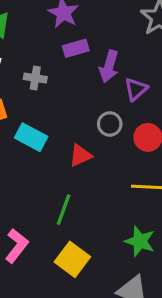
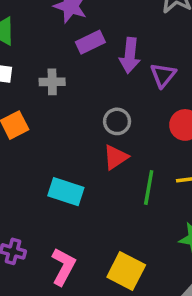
gray circle: (110, 124) -> (117, 121), moved
cyan rectangle: (31, 137) -> (66, 192), moved
green line: (64, 210) -> (149, 188), moved

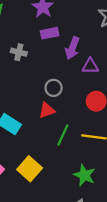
purple triangle: (163, 75) -> (90, 66), turned 36
yellow square: (126, 271) -> (30, 169), moved

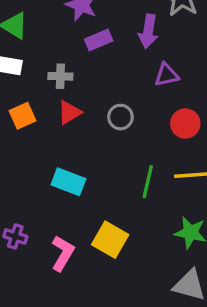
purple arrow: (72, 48) -> (148, 31), moved
red triangle: (47, 110) -> (69, 112), moved

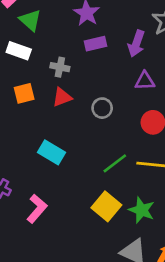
green line: (148, 182) -> (115, 163), turned 30
yellow square: (110, 240) -> (106, 206), moved

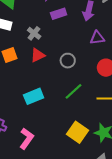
gray cross: (60, 67) -> (34, 33), turned 32
cyan rectangle: (51, 152) -> (34, 96), turned -48
green line: (115, 163) -> (73, 91), moved

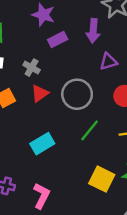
gray circle: (68, 61) -> (77, 94), size x1.6

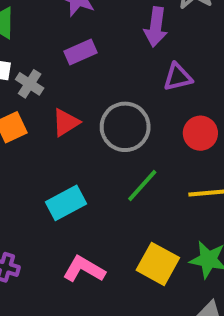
purple rectangle: (58, 39) -> (80, 52), moved
gray cross: (32, 68) -> (30, 84), moved
pink L-shape: (42, 196) -> (84, 269), moved, turned -90

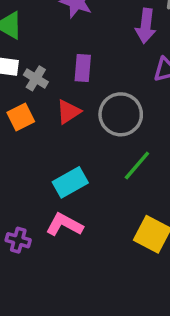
purple rectangle: (80, 52) -> (83, 68), moved, turned -60
pink L-shape: (84, 269) -> (64, 225), moved

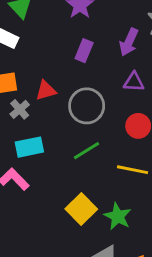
purple rectangle: (83, 68) -> (84, 51), moved
gray cross: (36, 78) -> (20, 109), moved

